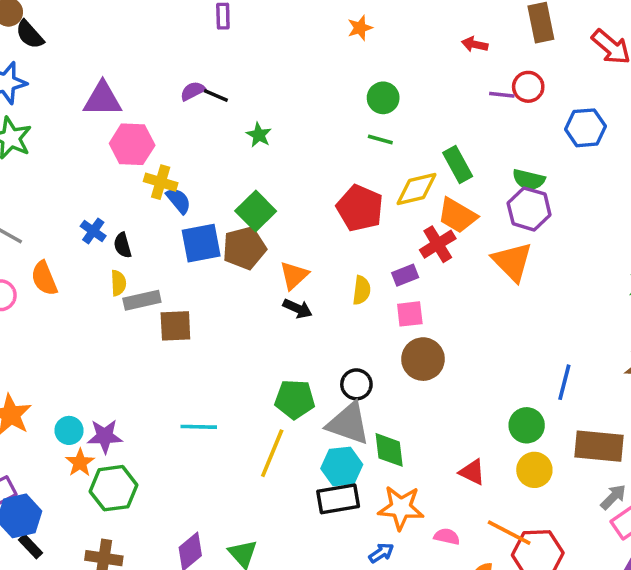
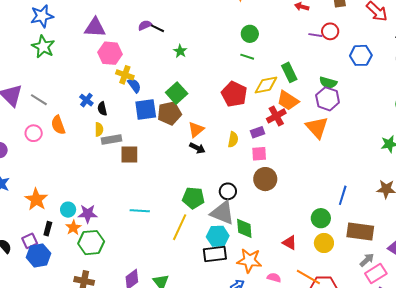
black rectangle: (31, 546) -> (48, 229), moved, turned 56

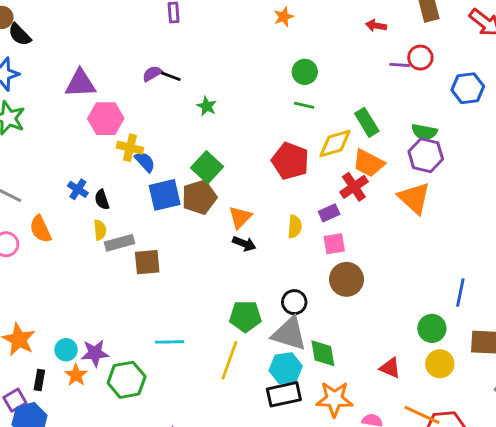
green hexagon: (91, 243) -> (127, 380), moved

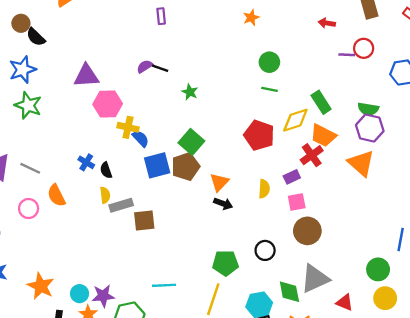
gray triangle: (289, 334) -> (315, 279), moved, turned -40

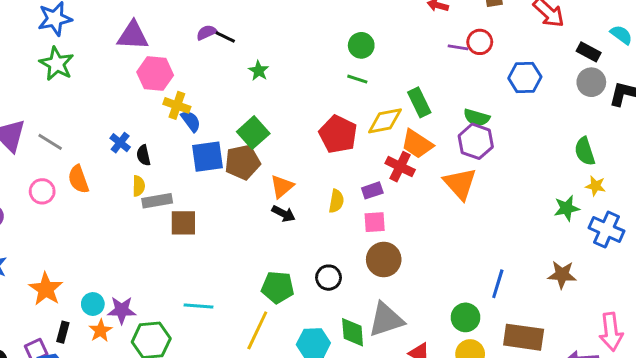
red cross: (312, 155) -> (400, 167), turned -35

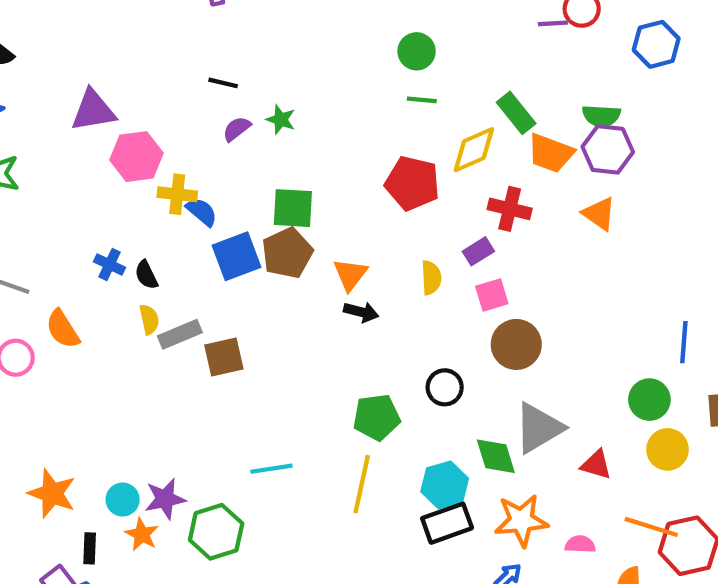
purple semicircle: (206, 32) -> (237, 129), moved
green square: (253, 133) -> (293, 208), turned -32
orange trapezoid: (417, 144) -> (551, 153), moved
orange triangle: (460, 184) -> (599, 214), size x0.7

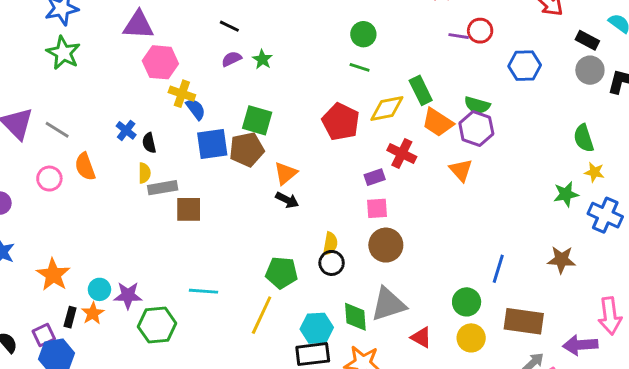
yellow semicircle: (431, 278) -> (330, 244), moved
orange star: (142, 534) -> (93, 313), moved

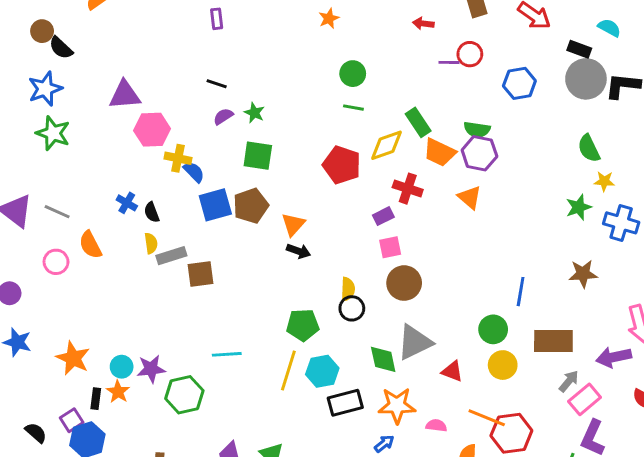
gray circle: (590, 70) -> (586, 79), size x1.4
green square: (257, 120) -> (258, 156), moved
cyan hexagon: (317, 328) -> (322, 371), moved

